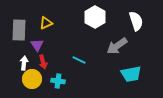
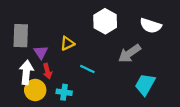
white semicircle: (136, 21) -> (151, 26), turned 126
yellow triangle: (46, 23) -> (67, 43), moved
white arrow: (24, 63) -> (26, 72), size x1.5
cyan trapezoid: (131, 74) -> (145, 84), turned 130

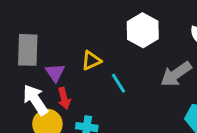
cyan line: (87, 69) -> (119, 83), moved, turned 32
white arrow: (26, 72) -> (35, 100), turned -40

